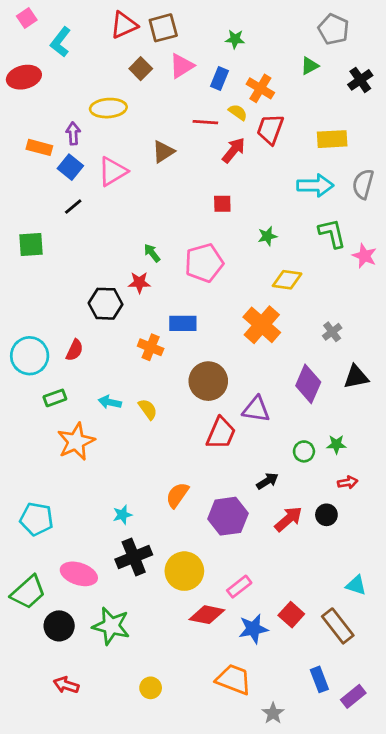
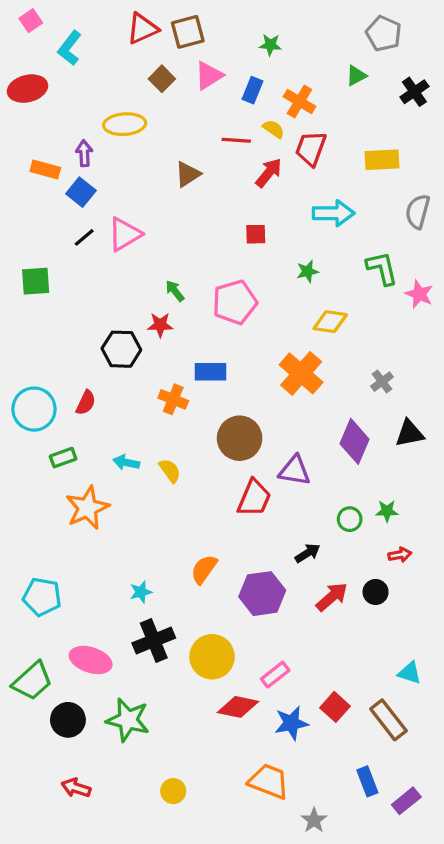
pink triangle: (113, 171) -> (125, 234), moved
cyan arrow: (315, 185) -> (333, 213), moved

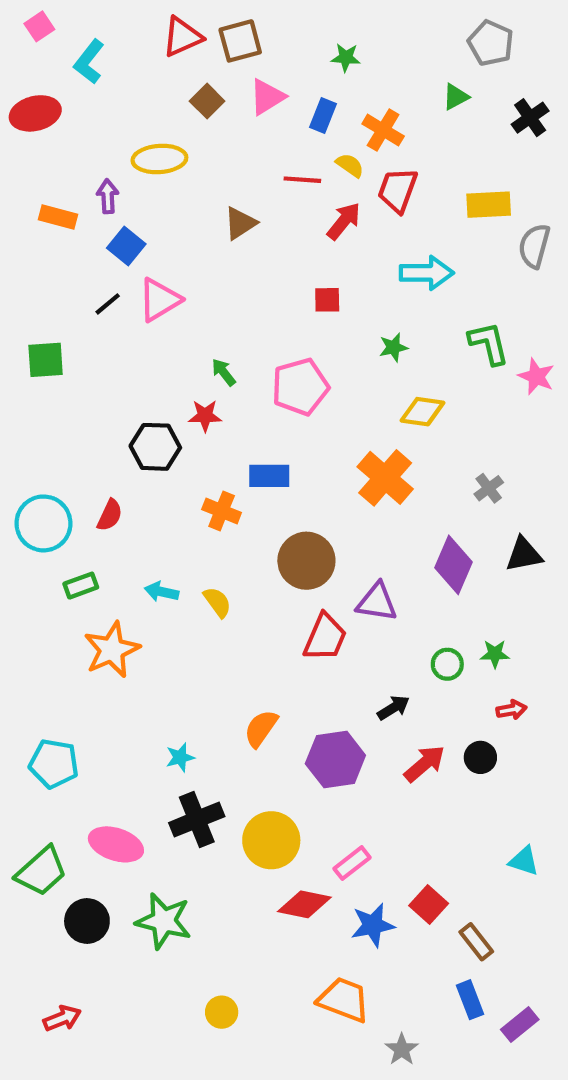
blue square: (81, 192) -> (126, 246), moved
gray semicircle: (418, 212) -> (534, 246), moved
brown rectangle: (388, 720) -> (476, 942), moved, size x0.7
red arrow: (76, 788) -> (62, 1018), moved, turned 140

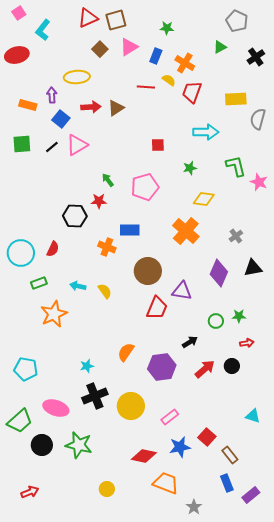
red arrow: (344, 221) -> (91, 107), moved, turned 48
green square: (46, 360) -> (22, 144), moved
red diamond: (304, 904) -> (144, 456), moved

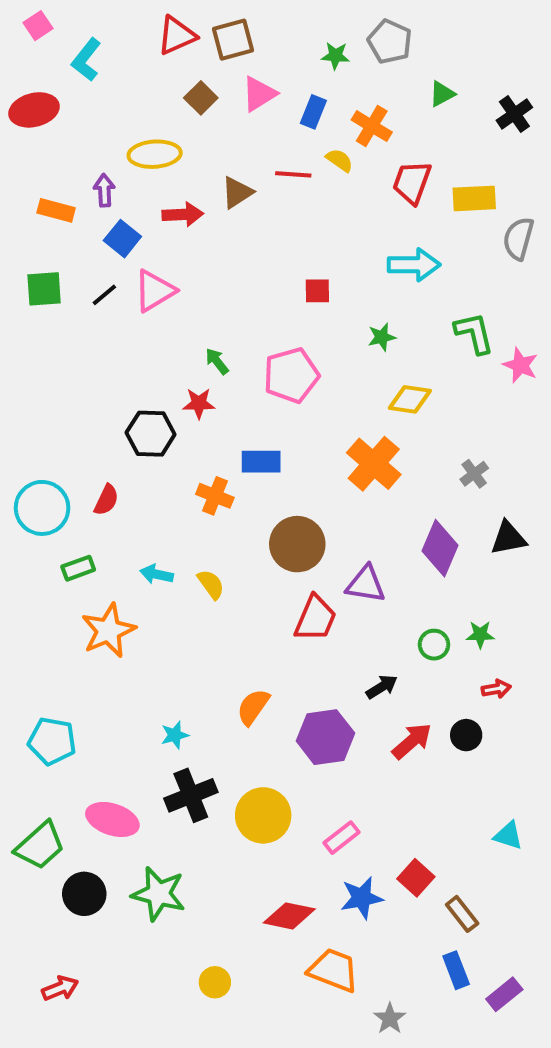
gray pentagon: (237, 21) -> (390, 42), moved
red trapezoid: (192, 92) -> (412, 182), moved
brown triangle: (116, 108) -> (237, 192), moved

